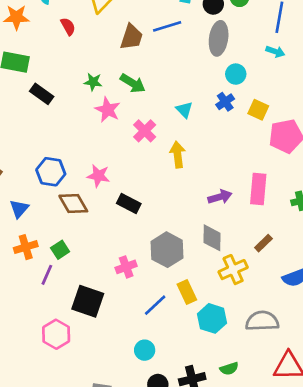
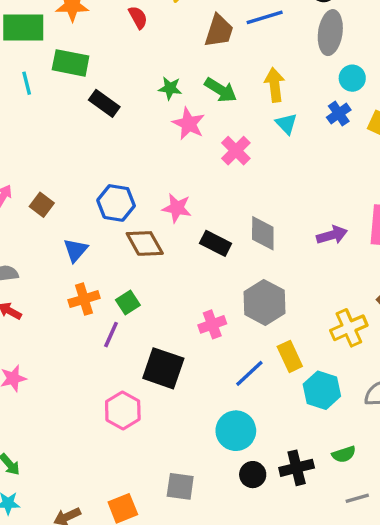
yellow arrow: (178, 155) -> (275, 85), moved
gray diamond: (212, 238) -> (263, 233), moved
cyan circle: (145, 350) -> (236, 431), size x1.5

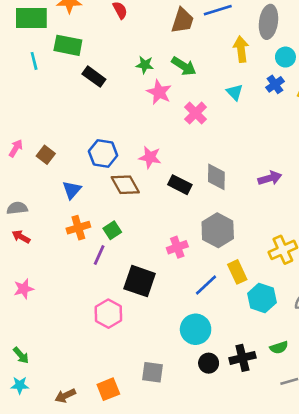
yellow arrow: (275, 85) -> (241, 49), moved

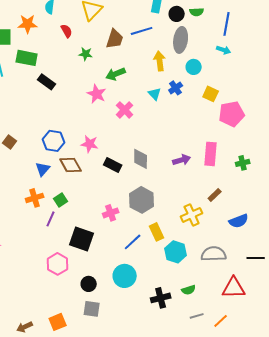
green star: (145, 65) -> (86, 54), moved
green arrow: (184, 66) -> (116, 74), turned 126
blue cross: (275, 84) -> (176, 88), moved
blue triangle: (72, 190) -> (43, 169), moved
black circle: (209, 363) -> (89, 284), moved

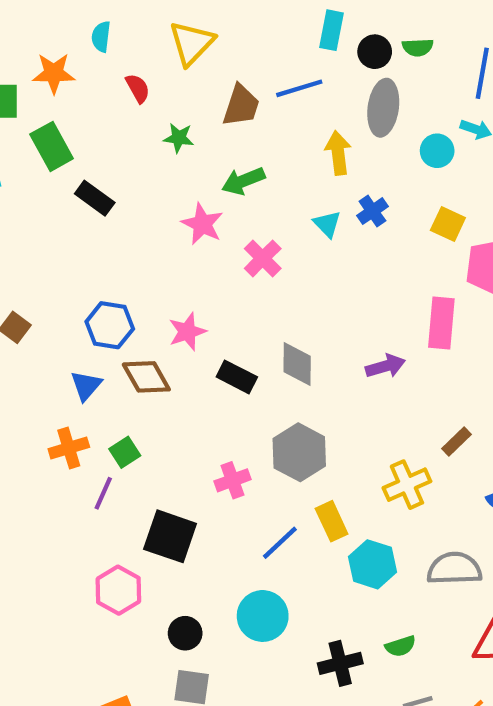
green rectangle: (27, 58) -> (52, 146), turned 50
cyan circle: (194, 67) -> (437, 151), moved
pink star: (90, 144) -> (187, 332), turned -30
pink rectangle: (211, 154) -> (441, 323), moved

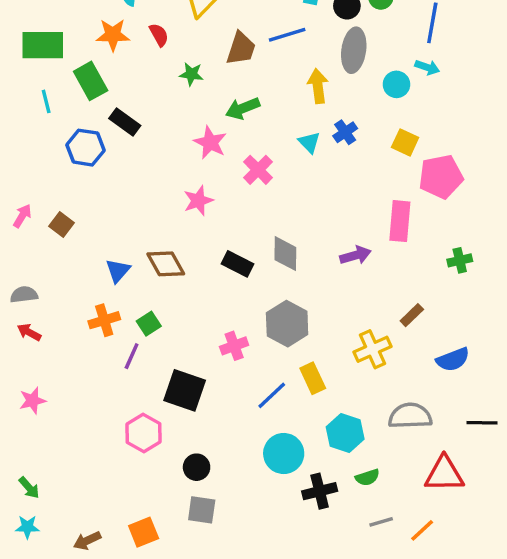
orange star: (54, 73) -> (113, 35), moved
blue hexagon: (110, 325) -> (85, 148), moved
pink star: (187, 332) -> (198, 201), moved
cyan hexagon: (372, 564) -> (345, 433), moved
cyan circle: (263, 616) -> (284, 454), moved

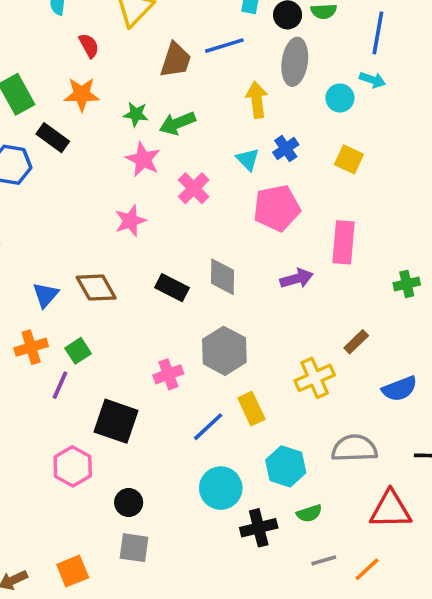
orange star: (113, 35) -> (82, 94), moved
green star: (191, 74) -> (136, 114), moved
pink pentagon: (441, 177) -> (277, 208), moved

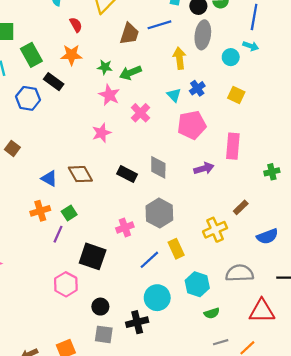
blue triangle: (46, 295) -> (49, 179), turned -42
black cross: (259, 528) -> (137, 322), moved

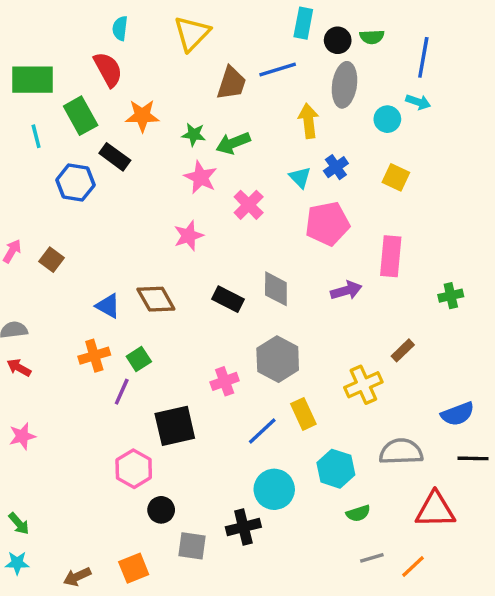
red semicircle: (76, 25) -> (108, 69), moved, size x1.5
blue semicircle: (267, 236) -> (458, 414), moved
black square: (93, 256) -> (175, 426), turned -32
black circle: (100, 307) -> (161, 510), moved

